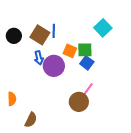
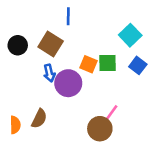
blue line: (54, 31) -> (68, 16), moved
blue square: (87, 63) -> (138, 65), moved
brown semicircle: (31, 120) -> (39, 119), moved

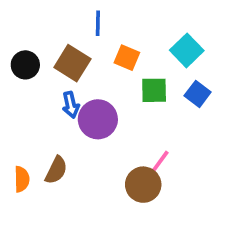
orange square: (88, 64) -> (127, 58), moved

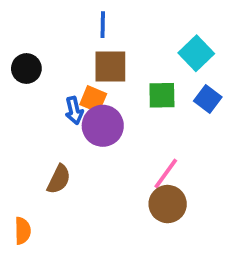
orange square: (127, 58) -> (93, 99), moved
brown square: (72, 63) -> (110, 67), moved, turned -32
orange semicircle: (22, 179) -> (23, 231), moved
brown circle: (143, 185) -> (168, 204), moved

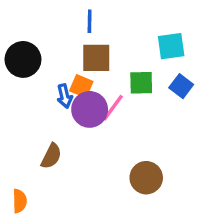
cyan square: (196, 53) -> (171, 46), turned 36
black circle: (26, 68) -> (23, 59), size x1.4
pink line: (166, 173) -> (113, 108), moved

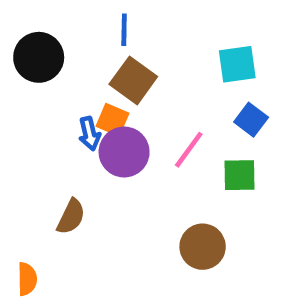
brown square: (96, 58) -> (133, 80), turned 36
black circle: (23, 59) -> (39, 57), moved
green square: (141, 83) -> (240, 175), moved
pink line: (113, 108) -> (189, 150), moved

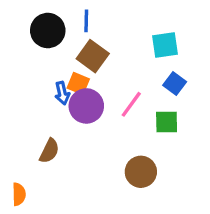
black circle: (39, 57) -> (48, 31), moved

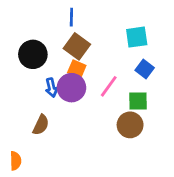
black circle: (48, 31) -> (33, 54), moved
orange square: (78, 83) -> (77, 69), moved
blue arrow: (62, 93) -> (52, 88), moved
brown circle: (141, 172) -> (130, 125), moved

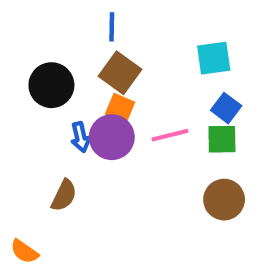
pink line: (109, 86) -> (170, 135), turned 40
green square: (138, 101) -> (222, 139), moved
brown circle: (130, 125) -> (224, 200), moved
orange semicircle: (16, 161) -> (24, 252), turned 126

